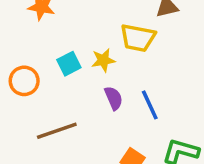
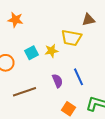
purple semicircle: (114, 98) -> (57, 81), moved

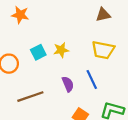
yellow trapezoid: (71, 38) -> (103, 50), moved

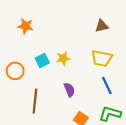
blue line: (92, 80) -> (107, 85), moved
brown line: (30, 97) -> (35, 101), turned -65

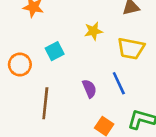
yellow star: (63, 58) -> (93, 31), moved
blue line: (107, 85) -> (119, 83), moved

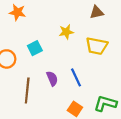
blue line: (119, 83) -> (76, 77), moved
purple semicircle: (89, 89) -> (52, 78), moved

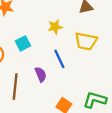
blue line: (76, 77) -> (59, 59), moved

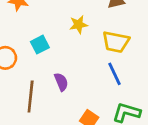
blue line: (59, 59) -> (114, 74), moved

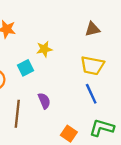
yellow star: (79, 25) -> (44, 49), moved

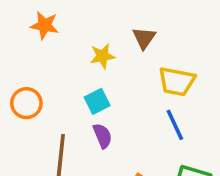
brown triangle: (92, 29) -> (144, 38), moved, turned -42
cyan square: (25, 68) -> (97, 101), moved

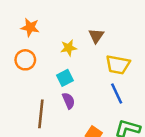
orange circle: (26, 103) -> (25, 60), moved

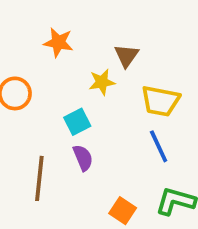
orange star: (30, 27) -> (58, 42), moved
yellow star: (69, 48) -> (102, 82), moved

